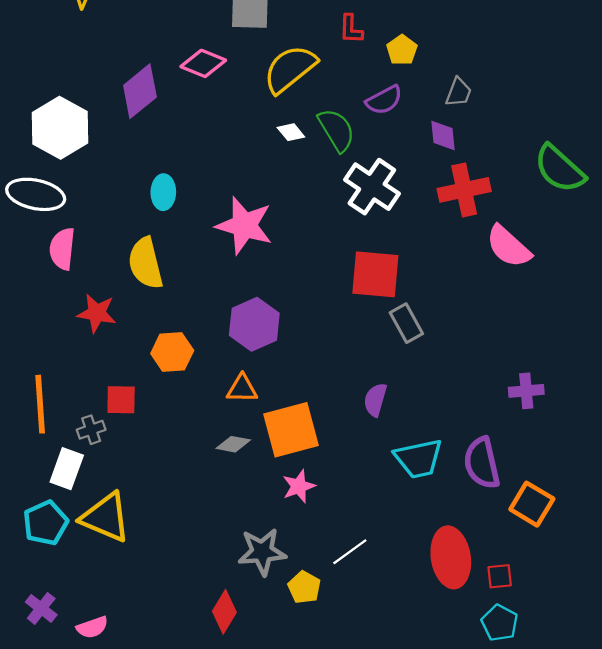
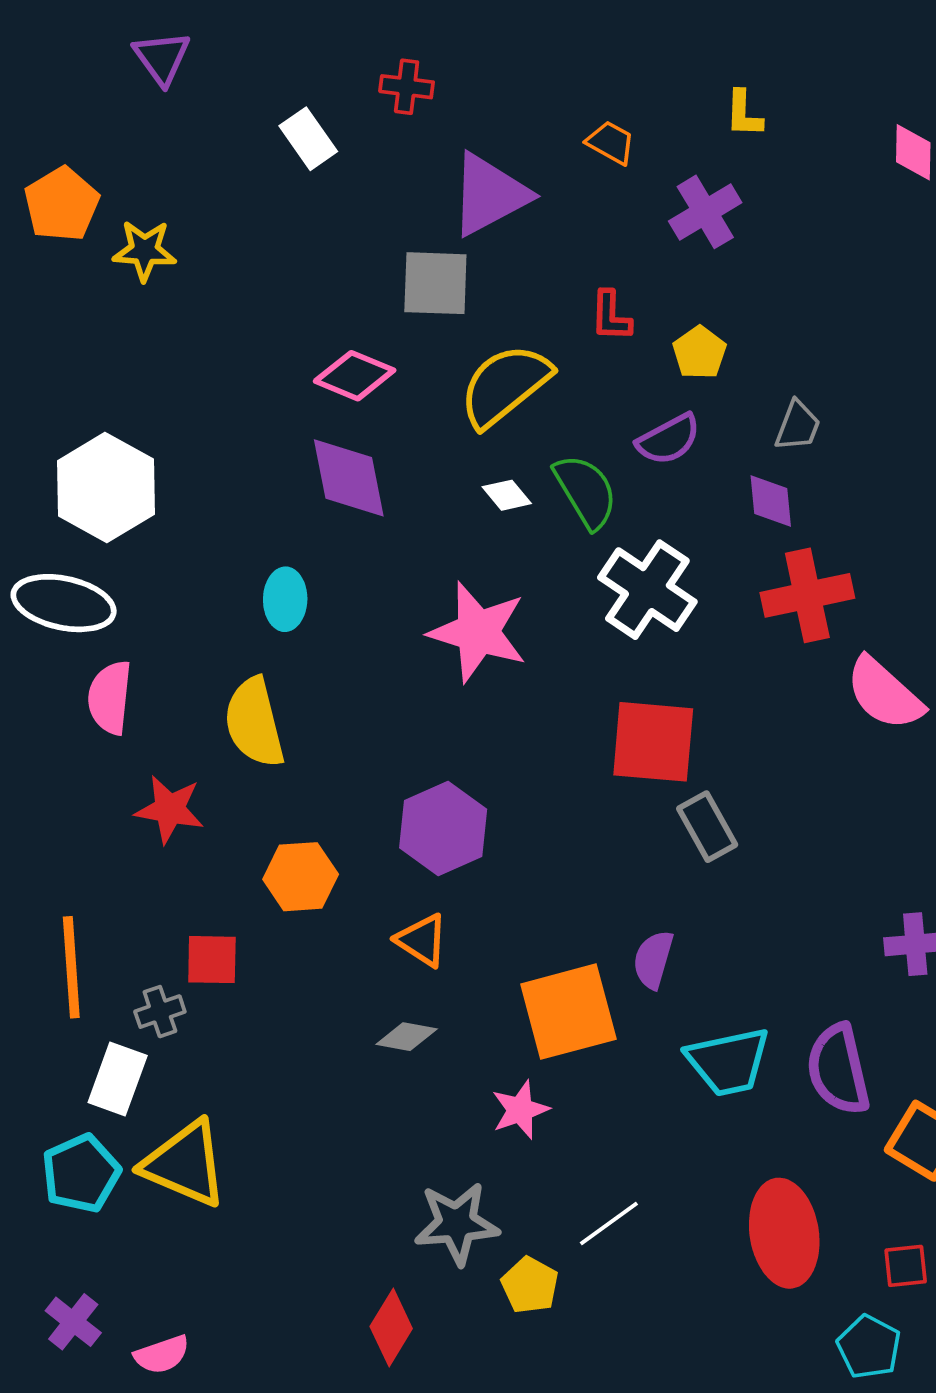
purple diamond: (140, 91) -> (349, 478), moved, turned -62
pink star: (244, 225) -> (478, 632), moved
orange triangle: (242, 389) -> (422, 940), turned 32
orange square: (291, 430) -> (568, 1012), moved
red square: (500, 576) -> (906, 1266), moved

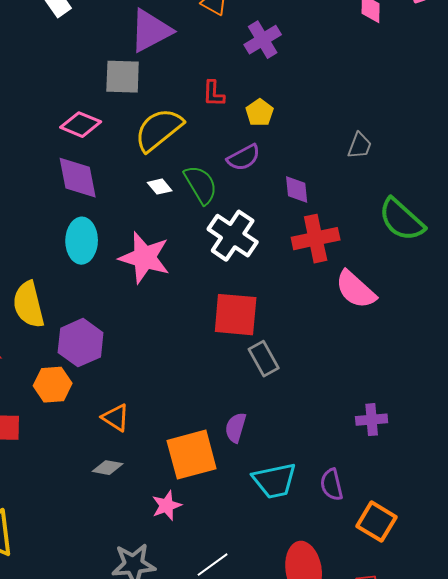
gray trapezoid: (798, 426) -> (360, 146), moved
cyan ellipse: (285, 599) -> (82, 241), moved, size x1.4
purple hexagon: (443, 829) -> (81, 343), moved
purple semicircle: (838, 1069) -> (332, 485), size x0.7

